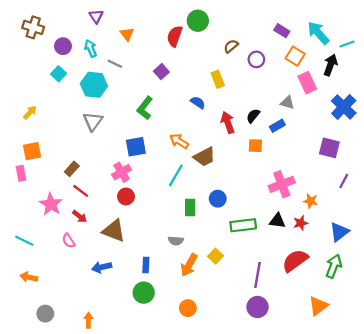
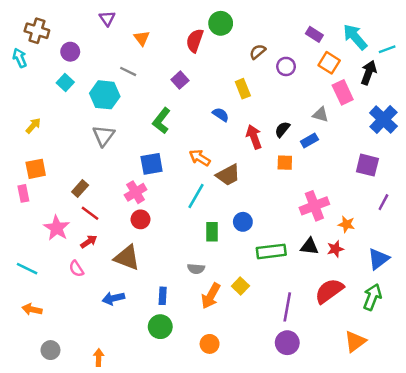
cyan arrow: (91, 48) -> (20, 58), moved
red arrow: (80, 216) -> (89, 242), turned -72

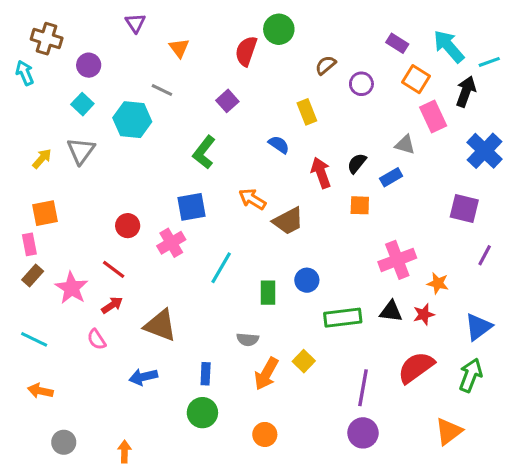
gray triangle: (104, 136) -> (81, 151), moved
brown rectangle: (80, 189) -> (33, 275), moved
cyan line: (196, 196) -> (221, 268), moved
red circle: (141, 219) -> (128, 226), moved

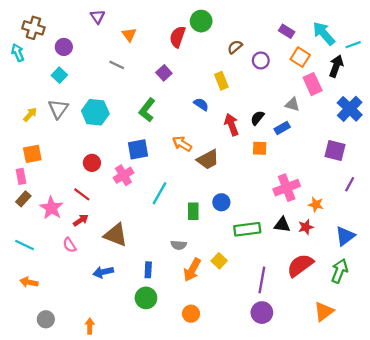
cyan hexagon: (132, 120) -> (95, 112), moved

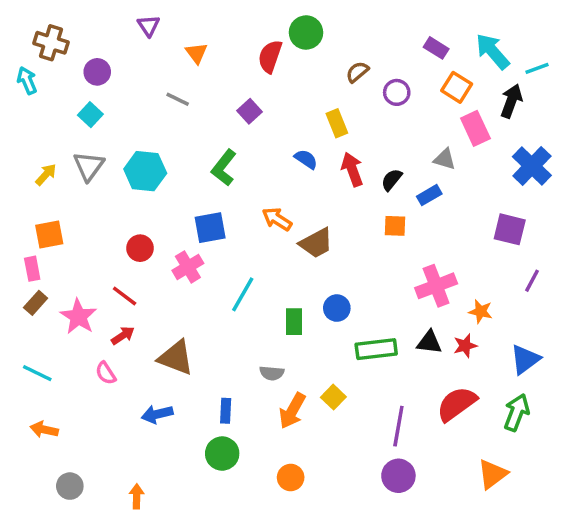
red arrow: (232, 125) -> (352, 169), moved

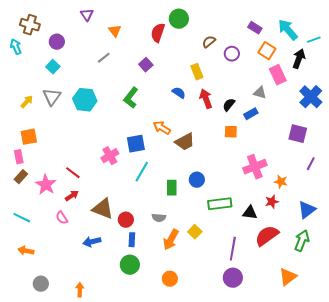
gray line: (178, 99) -> (104, 58), turned -64
blue square: (210, 228) -> (136, 144), moved
red circle: (140, 248) -> (126, 220), moved
black triangle: (429, 342) -> (250, 213), moved

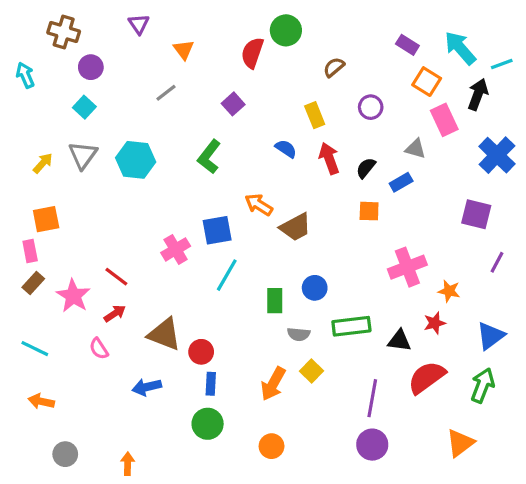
brown cross: (30, 25) -> (64, 32), moved
purple circle: (232, 54) -> (371, 107), moved
gray semicircle: (159, 218) -> (299, 334), moved

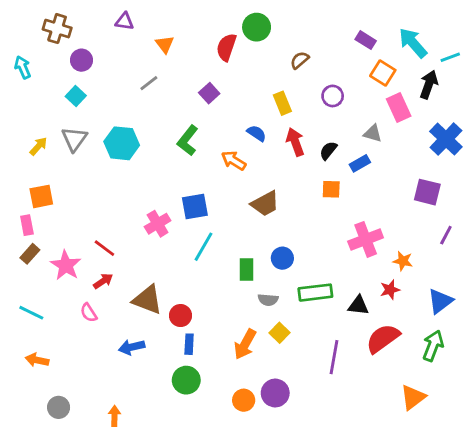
purple triangle: (139, 24) -> (125, 21), turned -48
orange arrow: (259, 205) -> (234, 161), moved
purple circle: (372, 445) -> (275, 393), moved

